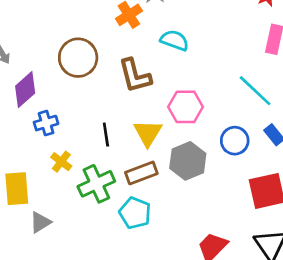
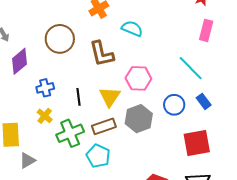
blue cross: (46, 123) -> (45, 88), moved

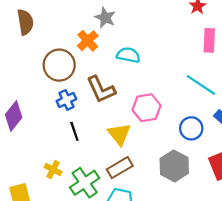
brown circle: (60, 39) -> (59, 65), moved
blue cross: (45, 88) -> (66, 100), moved
black line: (79, 97) -> (74, 131), moved
gray hexagon: (139, 119) -> (174, 166), moved

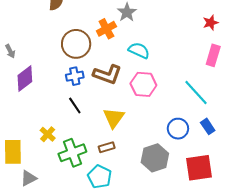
brown L-shape: (101, 89) -> (107, 74), turned -60
pink hexagon: (147, 108) -> (143, 84), moved
black line: (74, 131) -> (75, 105), turned -30
brown rectangle: (120, 168) -> (107, 147), size x0.7

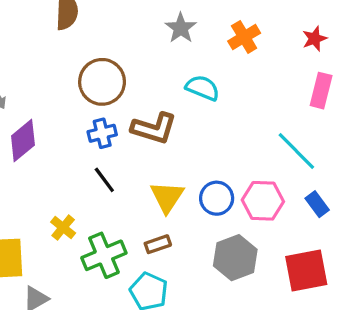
orange cross: (106, 29) -> (244, 37), moved
pink hexagon: (143, 84) -> (263, 201), moved
blue circle: (178, 129) -> (217, 198), moved

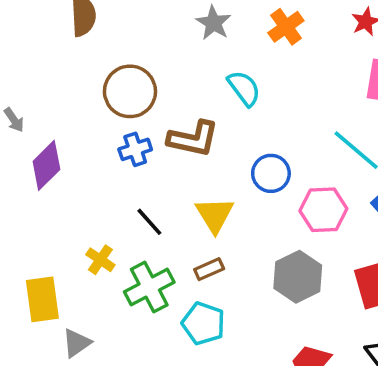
cyan semicircle: (203, 88) -> (244, 88), turned 36
black line: (104, 180) -> (149, 222), moved
blue circle: (217, 198) -> (271, 173), moved

